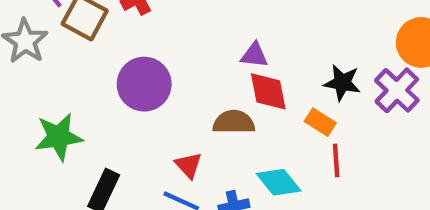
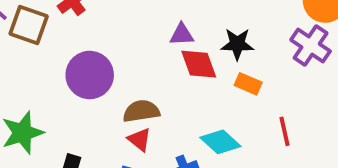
black star: (342, 83) -> (237, 44), moved
brown semicircle: (234, 122) -> (141, 111), moved
red line: (336, 160) -> (285, 131), moved

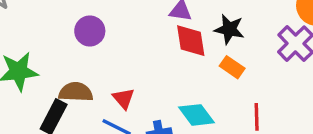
purple circle: (90, 75) -> (90, 31), size x0.7
brown semicircle: (141, 111) -> (76, 92), moved

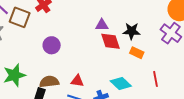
red triangle: (124, 98) -> (77, 81), turned -32

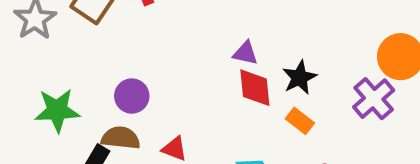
black star: (132, 31) -> (299, 78), turned 30
purple circle: (52, 45) -> (132, 96), moved

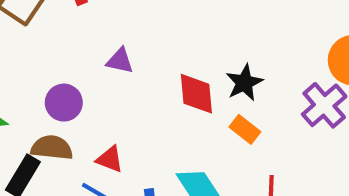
purple triangle: (245, 53) -> (120, 61), moved

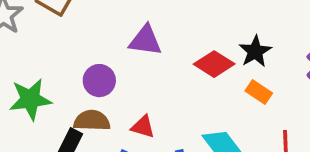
purple triangle: (120, 61) -> (145, 40), size x1.4
red diamond: (196, 94) -> (214, 64), turned -48

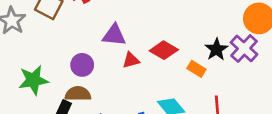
black star: (255, 51) -> (216, 49), moved
red triangle: (143, 127) -> (131, 60), moved, turned -30

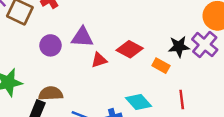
black star: (216, 49) -> (179, 47), turned 30
purple circle: (82, 65) -> (50, 45), moved

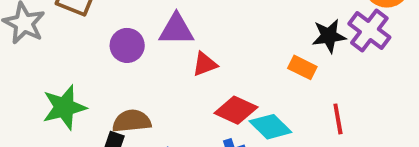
red diamond: (130, 49) -> (236, 110), moved

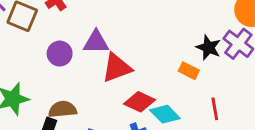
black star: (329, 36) -> (209, 48), turned 30
red triangle: (205, 64) -> (117, 68), size x1.6

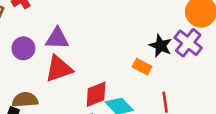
red triangle: (117, 68) -> (59, 69), moved
red diamond: (140, 102) -> (96, 94), turned -48

